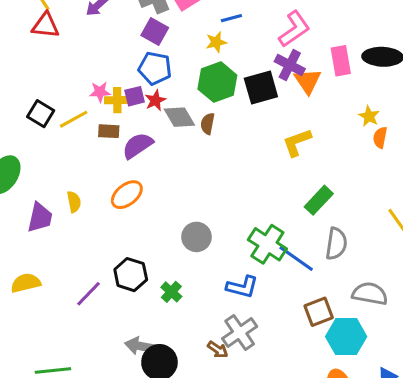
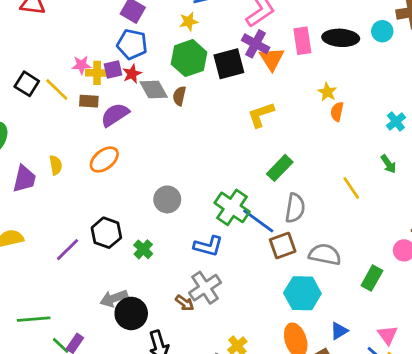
yellow line: (74, 119) -> (57, 90), turned 72
brown square: (319, 312) -> (283, 246), moved
gray arrow: (140, 346) -> (114, 298), turned -32

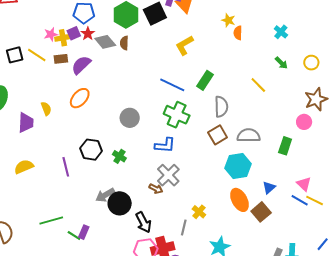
black square: (27, 84) -> (15, 55), turned -36
blue line: (258, 221) -> (172, 85), moved
purple line: (67, 250) -> (66, 167), turned -48

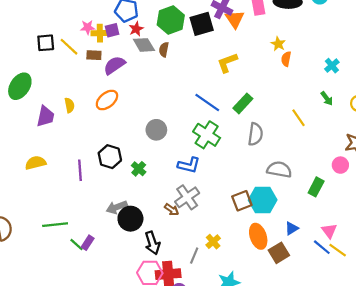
red star: (88, 34) -> (136, 29), moved
brown square: (218, 135) -> (242, 201), moved

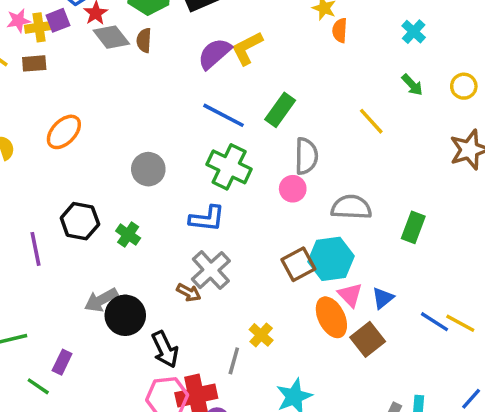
purple semicircle: (114, 65) -> (214, 54), moved
pink circle: (340, 165) -> (293, 189), moved
pink triangle: (329, 231) -> (350, 295), moved
green line: (76, 245) -> (38, 386), moved

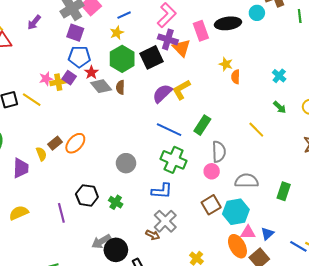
purple square: (58, 20) -> (69, 78), turned -32
brown rectangle: (34, 63) -> (55, 143), moved, turned -32
brown square: (298, 264) -> (211, 205), moved
pink triangle: (350, 295) -> (248, 232), turned -42

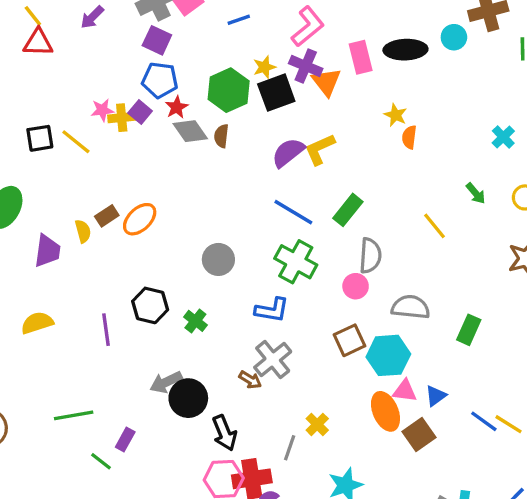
yellow star: (117, 33) -> (264, 67), moved
cyan cross: (279, 76) -> (503, 137), moved

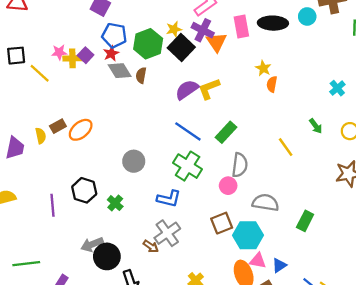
blue pentagon: (160, 80) -> (114, 35), moved
black square: (276, 93) -> (181, 47), turned -30
black square: (40, 138) -> (16, 56), moved

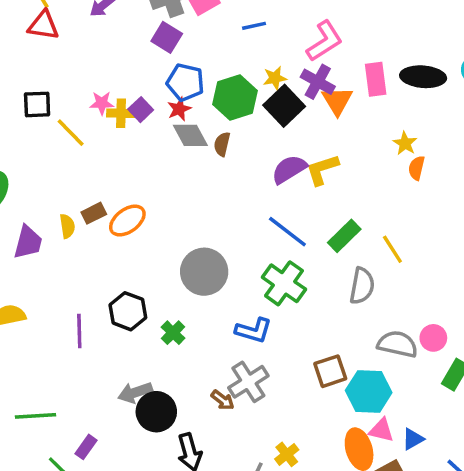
yellow line: (286, 147) -> (392, 249), moved
gray circle: (134, 161) -> (204, 272), size x1.4
pink circle: (228, 186) -> (433, 338), moved

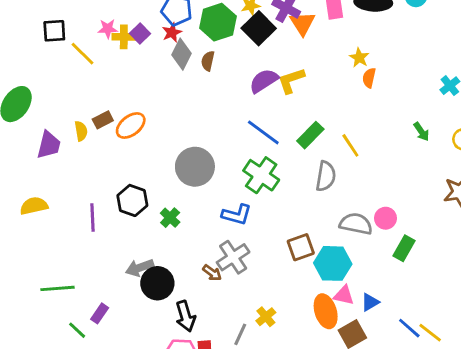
gray diamond: (190, 135) -> (182, 54), turned 56

